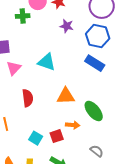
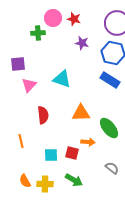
red square: (57, 136) -> (72, 153), turned 32
cyan square: (36, 138) -> (51, 155), turned -32

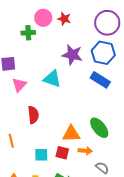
purple star: (82, 43) -> (72, 55), moved, size x1.5
orange triangle: (81, 113) -> (71, 134), moved
orange arrow: (88, 142) -> (85, 151), moved

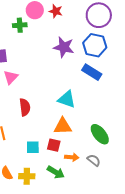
cyan triangle: (52, 79) -> (67, 99), moved
green ellipse: (99, 128) -> (100, 134), moved
orange arrow: (85, 151) -> (72, 157), moved

